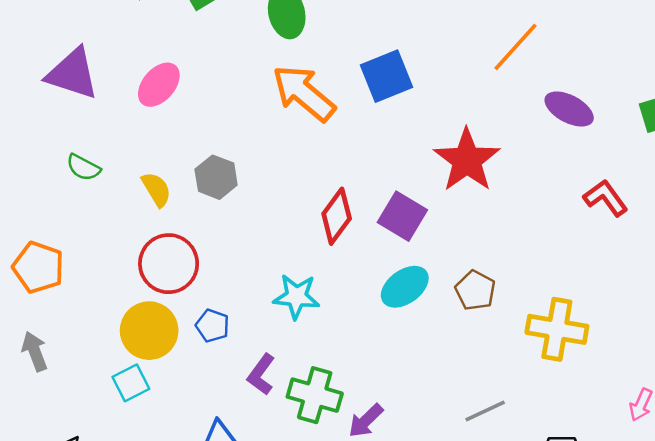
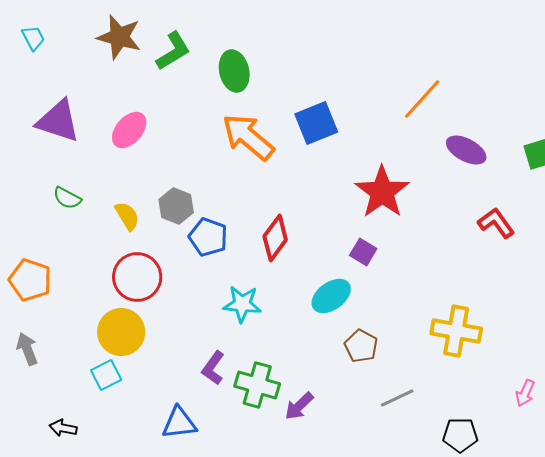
purple square: (402, 216) -> (363, 252), moved, size x0.7
brown pentagon: (475, 290) -> (361, 346), moved
blue pentagon: (212, 326) -> (208, 237), moved, size x1.4

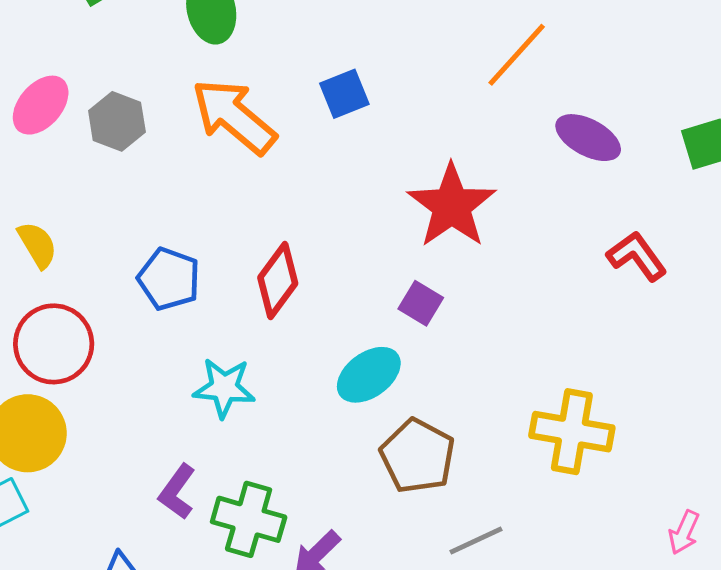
blue square: (316, 123) -> (344, 94), size x0.7
gray hexagon: (176, 206) -> (117, 121), moved
brown pentagon: (361, 346) -> (418, 456), size x1.4

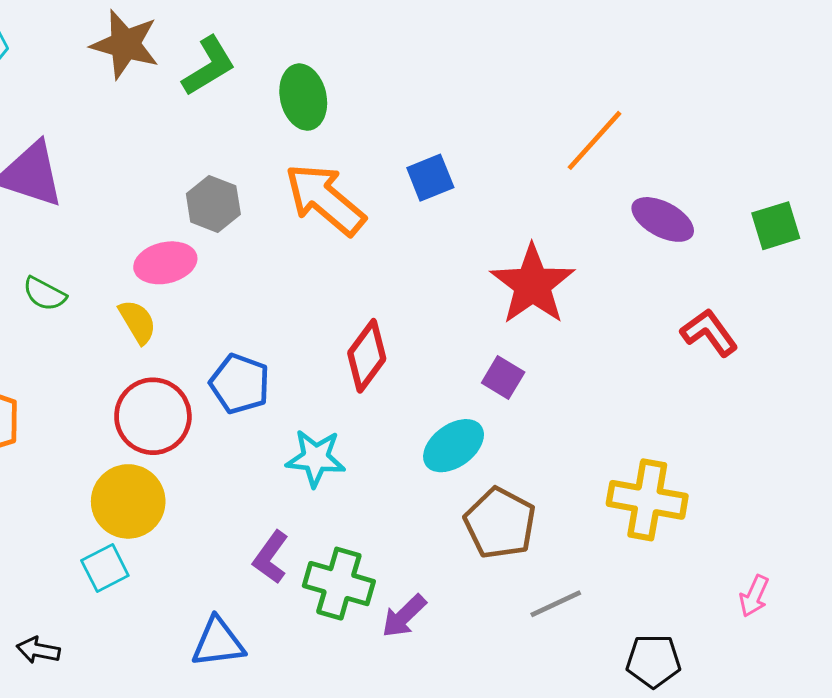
pink ellipse: (41, 105) -> (165, 263), moved, turned 36
blue pentagon: (169, 279) -> (240, 384), moved

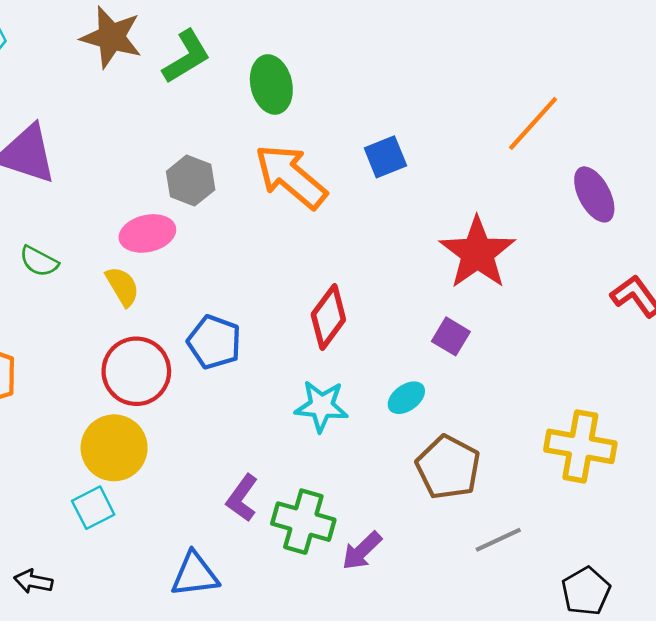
purple ellipse: (663, 219) -> (594, 194), turned 34
cyan ellipse: (454, 446) -> (406, 398), size x0.7
cyan star: (316, 458) -> (321, 406), moved
black pentagon: (653, 661) -> (586, 591), turned -30

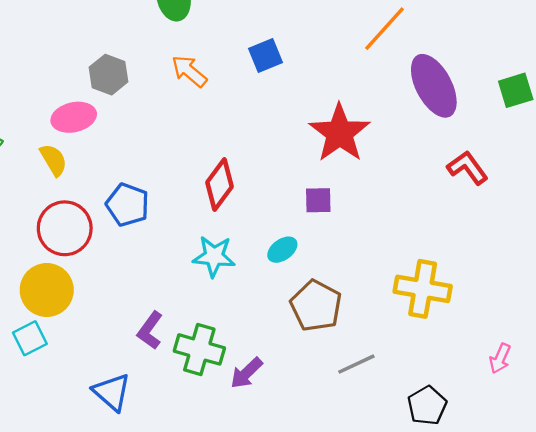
orange arrow: (291, 176) -> (189, 71), size x0.6
purple ellipse: (594, 194) -> (434, 86), size x1.4
purple square: (451, 336) -> (318, 200), turned -32
blue triangle: (195, 574) -> (112, 392), turned 48

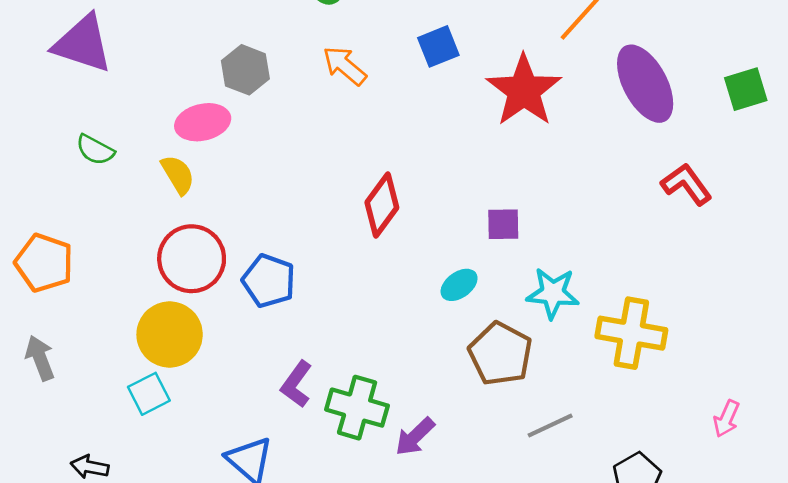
red star: (340, 133) -> (524, 91), moved
blue pentagon: (128, 205) -> (269, 281), moved
cyan star: (214, 256) -> (553, 293), moved

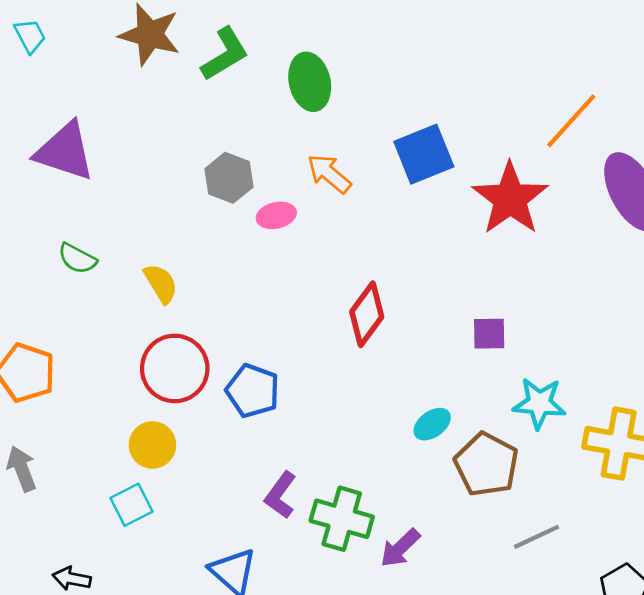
blue square: (438, 46) -> (424, 154), size x1.4
pink ellipse: (203, 122) -> (276, 215), moved, size x0.7
cyan ellipse: (459, 285) -> (432, 424), moved
yellow circle: (170, 335) -> (152, 445), size x0.7

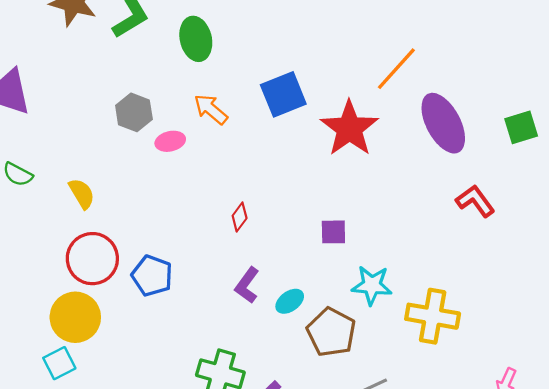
red diamond: (367, 314) -> (240, 217), size x0.6
yellow circle: (152, 445) -> (75, 317), size x1.4
purple L-shape: (280, 495) -> (247, 285), moved

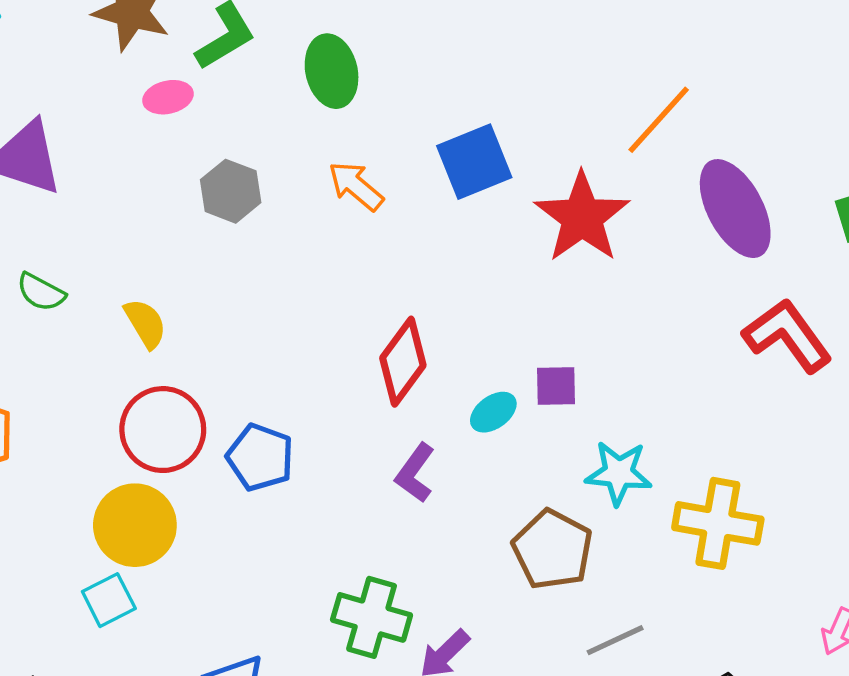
pink ellipse: (170, 141) -> (168, 97), moved
red L-shape: (475, 201) -> (787, 336), size x1.4
red diamond: (240, 217) -> (403, 362), size x1.8
cyan ellipse: (290, 301) -> (493, 412), moved

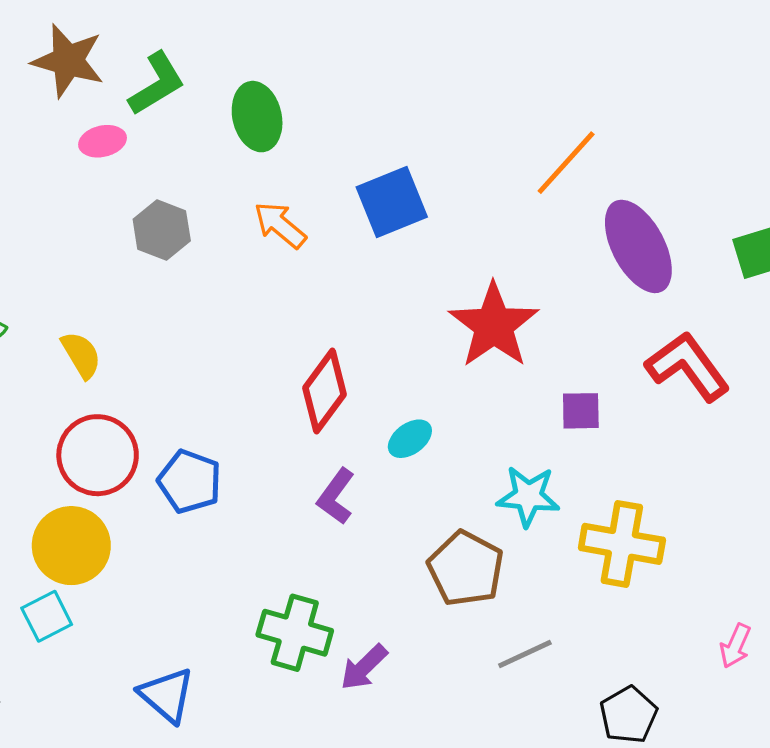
red star: (582, 217) -> (494, 325), moved
purple square: (556, 386) -> (581, 411), moved

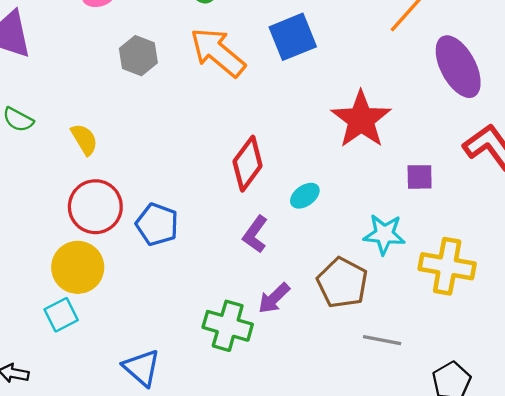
orange arrow: (280, 225) -> (218, 52), size x1.6
gray line: (525, 654) -> (382, 340), turned 36
purple arrow: (364, 667) -> (274, 298), moved

